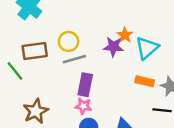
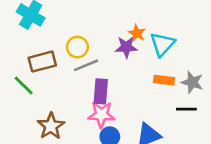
pink star: (83, 106) -> (101, 115), size x1.5

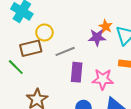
yellow circle: (77, 47) -> (44, 32), moved
pink star: (101, 115) -> (103, 79), moved

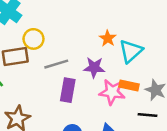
purple star: (97, 37) -> (94, 68), moved
pink star: (103, 79) -> (112, 92), moved

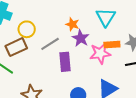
orange star: (108, 38) -> (72, 24), moved
purple star: (94, 68) -> (81, 38), turned -30

